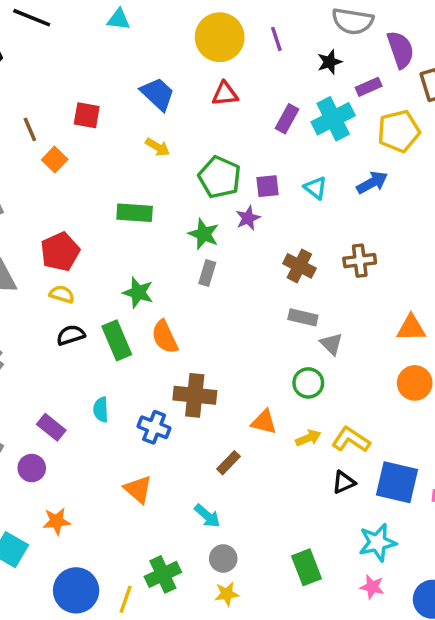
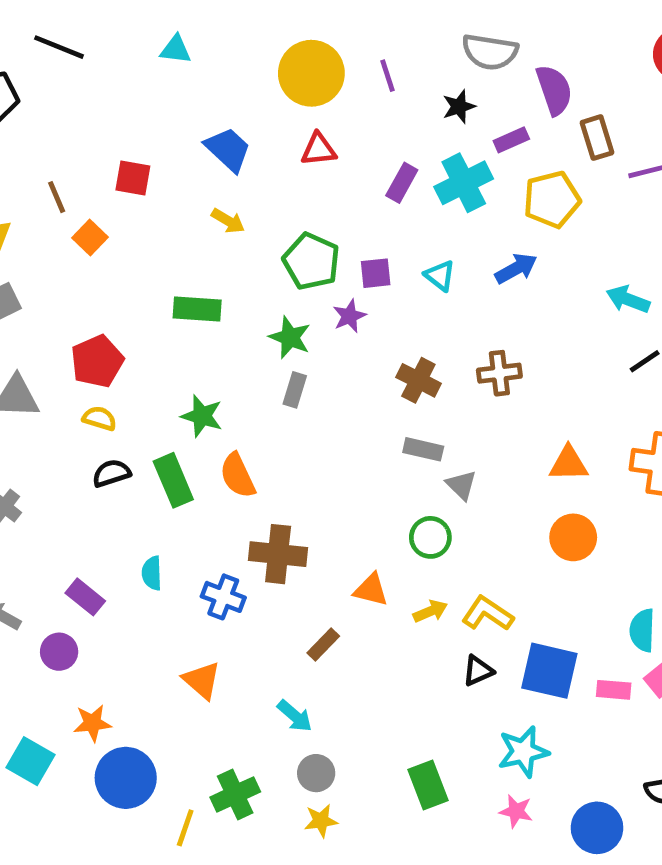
blue circle: (76, 590) -> (126, 778), moved

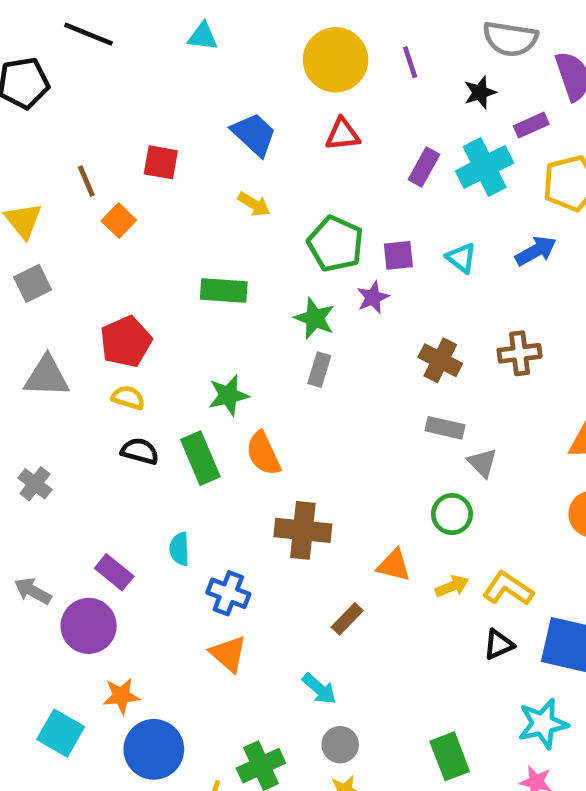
green star: (202, 416) -> (228, 395), turned -30
black semicircle: (111, 473) -> (140, 451), turned 33
blue cross: (223, 597) -> (228, 593), moved
purple circle: (59, 652) -> (89, 626), size x1.5

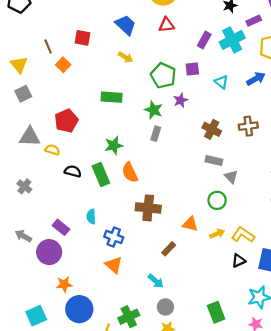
purple square: (398, 255) -> (192, 69), moved
yellow semicircle: (128, 398) -> (52, 150), moved
cyan square: (61, 733) -> (36, 316), moved, turned 36

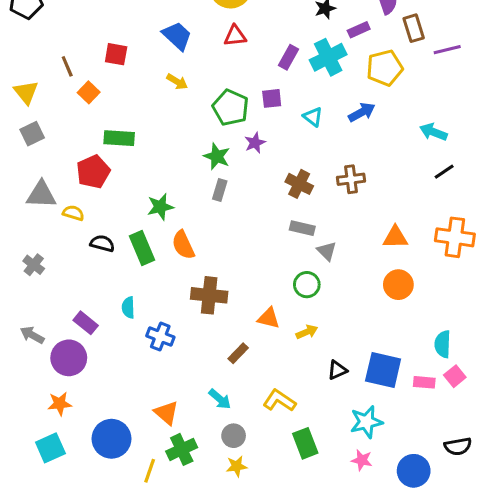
green rectangle: (112, 97) -> (119, 138), moved
yellow L-shape: (243, 235) -> (279, 401), moved
orange triangle: (114, 265) -> (166, 413), moved
orange star: (64, 284) -> (60, 404), moved

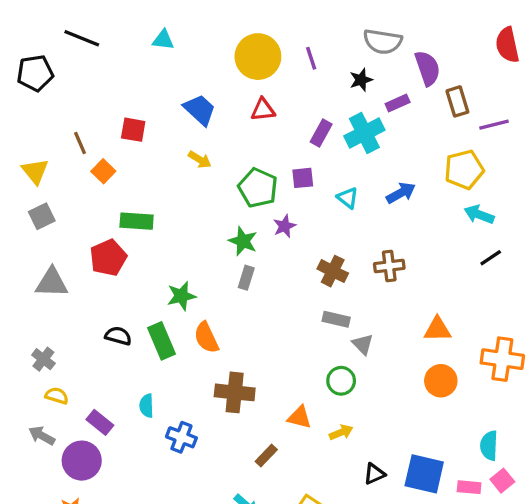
yellow pentagon: (385, 68) -> (464, 170), moved
yellow semicircle: (73, 213) -> (57, 396), moved
orange cross: (455, 237) -> (502, 359), moved

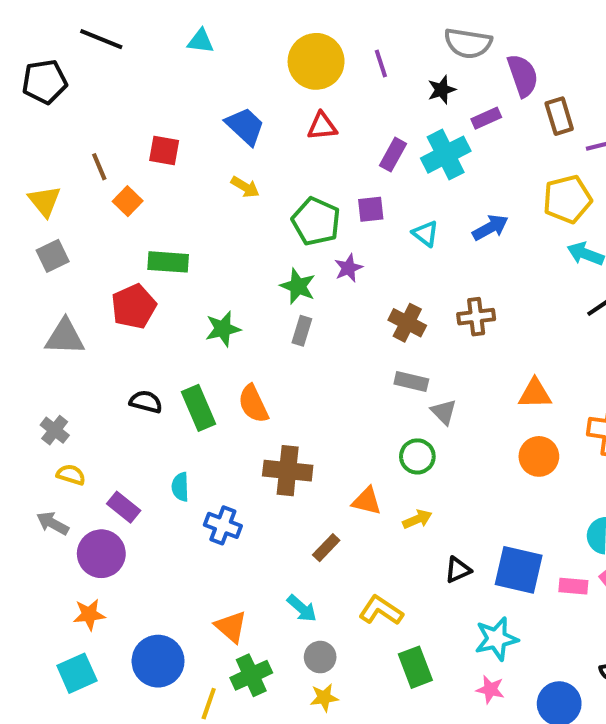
green star: (181, 296) -> (223, 329), moved

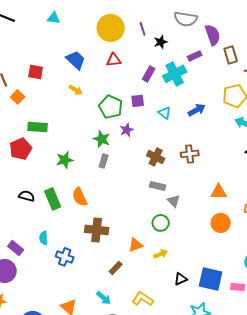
black star: (442, 90) -> (161, 42), moved
orange triangle: (367, 501) -> (136, 245), turned -35

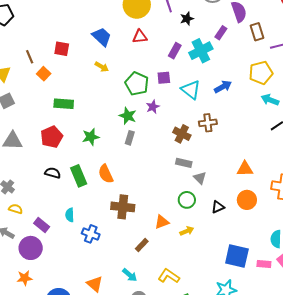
purple rectangle: (195, 56) -> (221, 33), turned -32
cyan triangle: (165, 113) -> (191, 90), size x1.5
red pentagon: (21, 149) -> (52, 137), moved
brown cross: (190, 154) -> (208, 123), moved
black triangle: (181, 279) -> (218, 207), moved

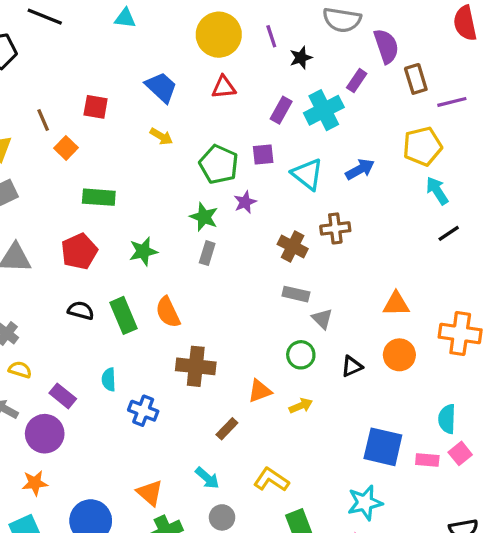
cyan arrow: (270, 100) -> (437, 191), turned 36

